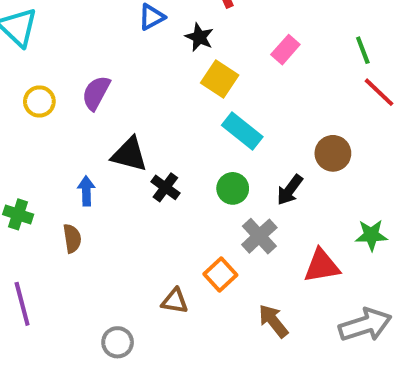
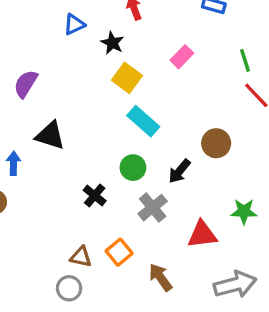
black cross: (165, 187) -> (95, 195), moved
orange square: (220, 274) -> (119, 252), moved
gray circle: (118, 342) -> (69, 288), moved

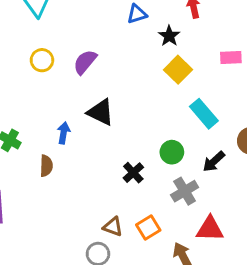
pink rectangle: (182, 57) -> (231, 57), turned 35
cyan rectangle: (143, 121) -> (204, 114), moved
red triangle: (202, 234) -> (210, 229), moved

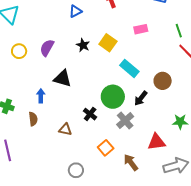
black star: (169, 36) -> (83, 45), moved
green circle: (172, 152) -> (113, 97), size x1.5
brown triangle: (113, 227) -> (65, 129), moved
red triangle: (210, 229) -> (156, 142), moved

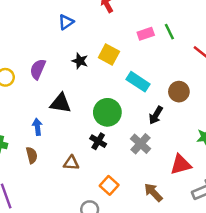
green line: (179, 31) -> (169, 32), moved
green circle: (113, 97) -> (107, 112), moved
orange square: (106, 148) -> (109, 185), moved

